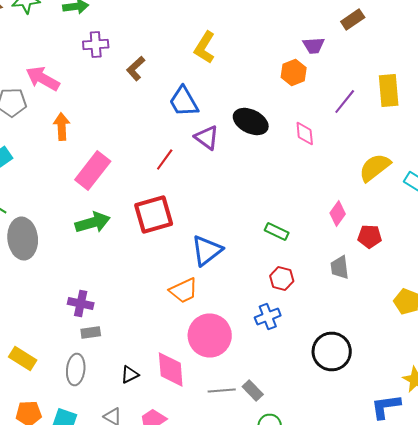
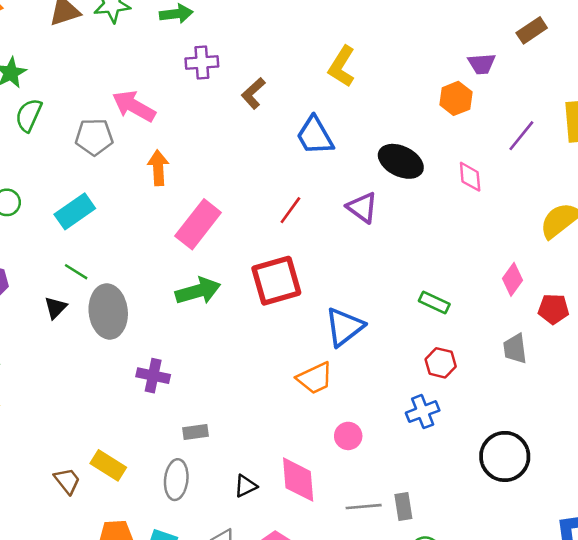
purple triangle: (207, 138) -> (362, 208), moved
purple cross: (81, 304) -> (153, 376), moved
pink circle: (210, 336) -> (348, 436), size x0.5
gray rectangle: (253, 390) -> (403, 507), turned 35

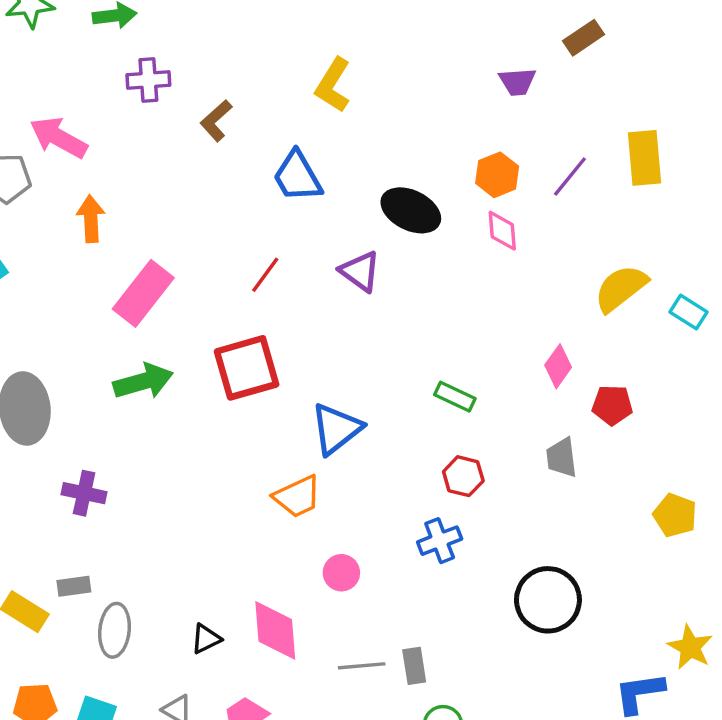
orange hexagon: (456, 98) -> (497, 175), moved
gray rectangle: (195, 432) -> (74, 586), moved

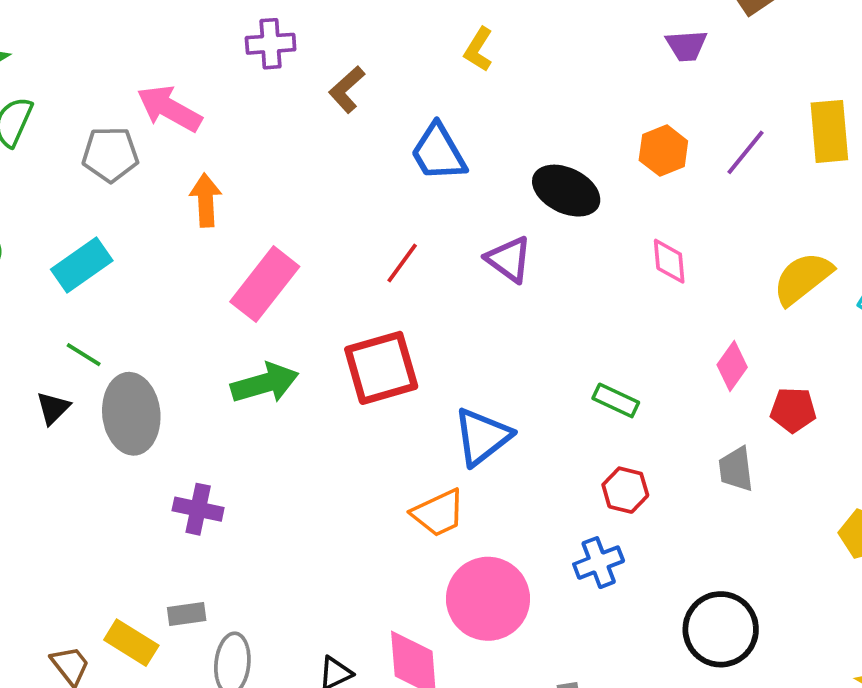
yellow L-shape: (333, 85) -> (478, 49), size x0.7
pink diamond: (502, 231) -> (669, 261), moved
pink circle: (341, 573) -> (488, 599), size x2.0

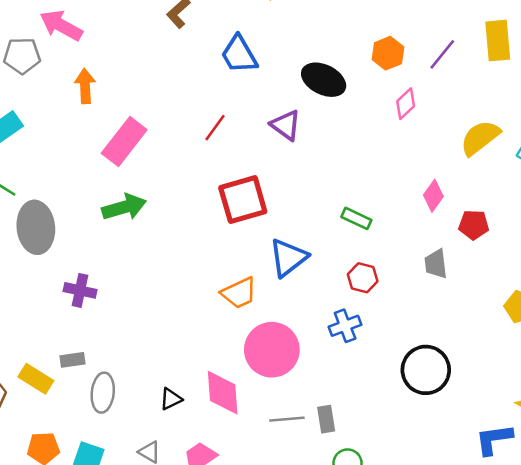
pink diamond: (669, 261) -> (406, 104), moved, turned 52
red square: (381, 368) -> (243, 200), moved
blue triangle: (482, 437) -> (288, 258), moved

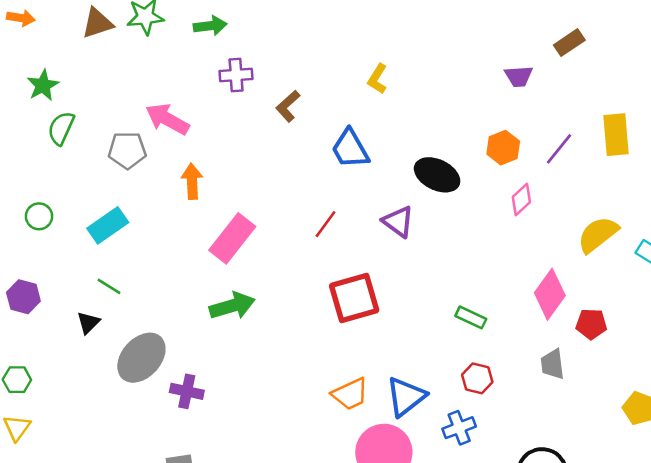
pink diamond: (433, 196) -> (550, 294), size x1.5
gray ellipse: (36, 227) -> (141, 358), moved, turned 48
blue triangle: (288, 258) -> (406, 397), moved

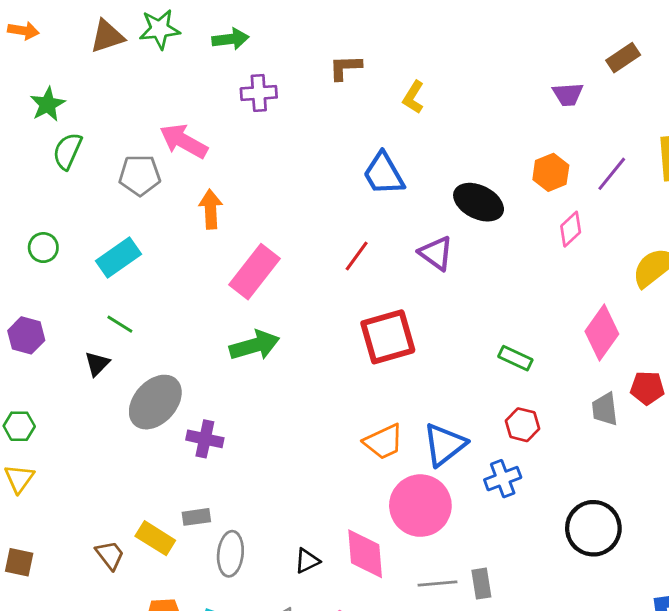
brown L-shape: (288, 106) -> (345, 67), moved, turned 40
red pentagon: (591, 324) -> (647, 388), moved

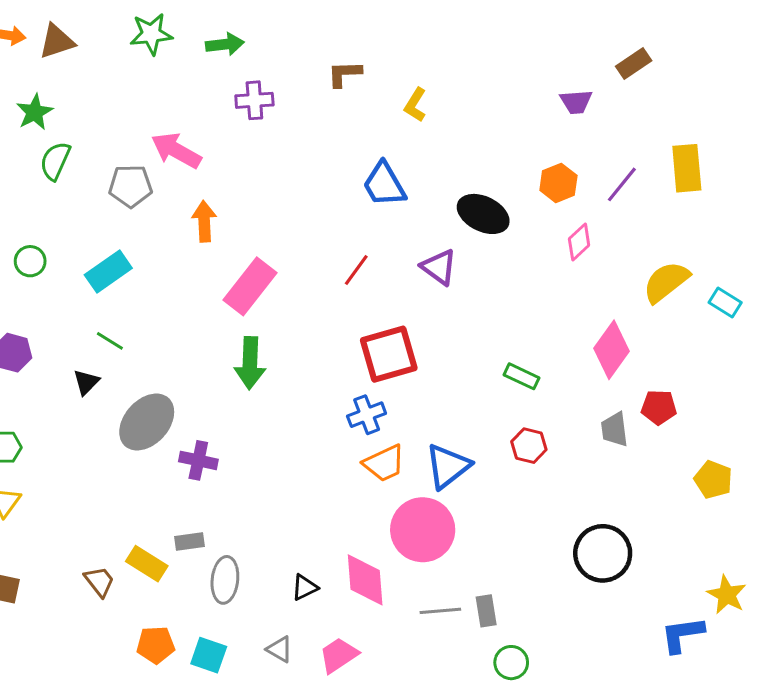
brown triangle: (107, 36) -> (57, 41), moved
green arrow: (255, 345) -> (250, 363), turned 108
blue cross: (503, 479) -> (367, 415), moved

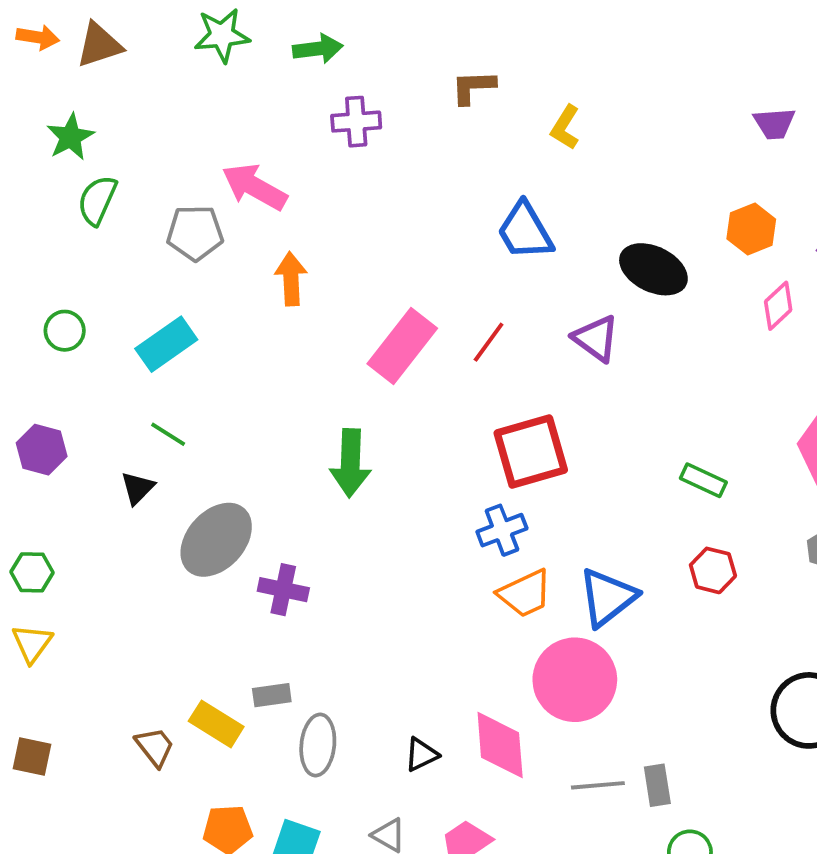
pink rectangle: (250, 286) -> (402, 346), moved

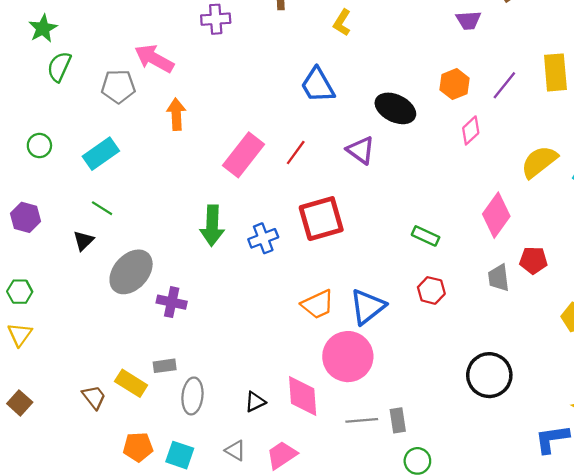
blue cross: (502, 530) -> (263, 238), moved
brown square: (32, 756) -> (20, 403), turned 30

